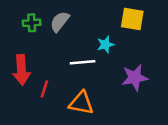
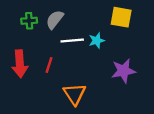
white line: (83, 62) -> (72, 41), moved
red line: (44, 89) -> (49, 65), moved
orange triangle: (81, 103) -> (75, 94), turned 45

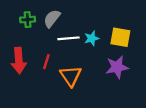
yellow square: (121, 17) -> (120, 37), moved
orange triangle: (75, 94) -> (71, 76), moved

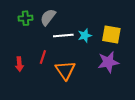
red arrow: (19, 60) -> (19, 64), moved, size x0.6

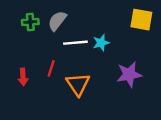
yellow square: (111, 35) -> (141, 20), moved

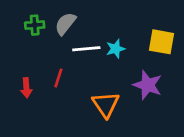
yellow square: (141, 20) -> (162, 42), moved
purple star: (129, 74) -> (148, 85), turned 30
orange triangle: (78, 84) -> (106, 105), moved

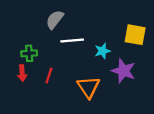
green cross: (35, 25) -> (29, 53), moved
cyan star: (116, 49) -> (102, 51), moved
red line: (58, 78) -> (49, 75), moved

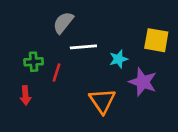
red arrow: (22, 73) -> (25, 95), moved
red line: (49, 75) -> (56, 73), moved

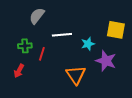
gray semicircle: (63, 23) -> (37, 16), moved
red arrow: (25, 95) -> (19, 71), turned 32

